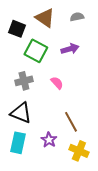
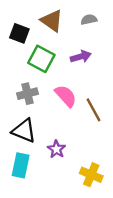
pink semicircle: (57, 83) -> (66, 96), size x1.5
brown line: (71, 122) -> (94, 110), moved
purple star: (49, 140) -> (56, 149), moved

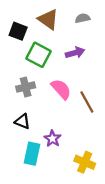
black triangle: (24, 131) -> (22, 121), size x0.7
cyan rectangle: (21, 165) -> (32, 154), moved

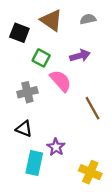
green square: (39, 55) -> (41, 58), size x0.7
pink semicircle: (61, 89) -> (61, 81), moved

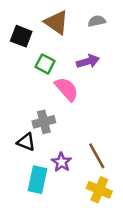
gray cross: (27, 92) -> (44, 122), moved
brown line: (93, 108) -> (97, 156), moved

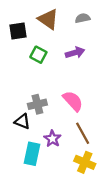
black square: (21, 36) -> (18, 31), turned -30
pink semicircle: (66, 89) -> (73, 101), moved

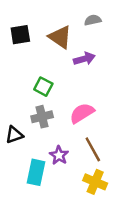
brown triangle: (48, 19) -> (60, 37), moved
green square: (38, 55) -> (43, 87), moved
pink semicircle: (73, 101) -> (82, 113), turned -80
black triangle: (22, 121) -> (14, 135), moved, turned -42

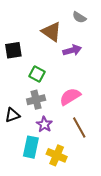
gray semicircle: (93, 20) -> (79, 17), turned -136
black square: (20, 35) -> (13, 50), moved
purple star: (59, 155) -> (44, 124), moved
yellow cross: (95, 182) -> (57, 155), moved

